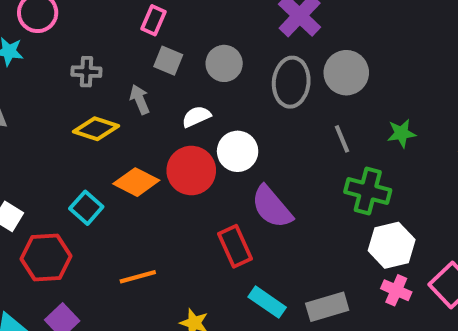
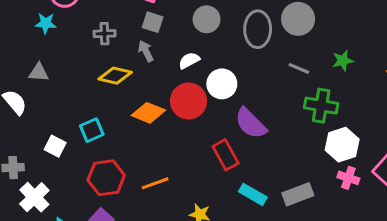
gray square: (168, 61) -> (153, 22), moved
gray line: (342, 139) -> (299, 68), turned -40
cyan square: (86, 208) -> (92, 130), moved, turned 30
red hexagon: (46, 257) -> (106, 178), moved

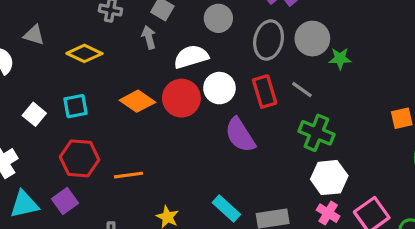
white semicircle: (189, 61) -> (191, 57), size x1.5
green star: (343, 61) -> (340, 58), moved
yellow diamond: (115, 76) -> (84, 53), moved
red rectangle: (226, 155) -> (265, 92), moved

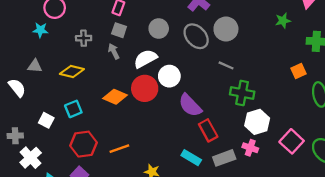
gray ellipse: (269, 40) -> (196, 36), turned -45
green star: (340, 58) -> (283, 21), moved
red rectangle: (265, 92) -> (208, 130), moved
pink cross: (328, 213) -> (250, 148), moved

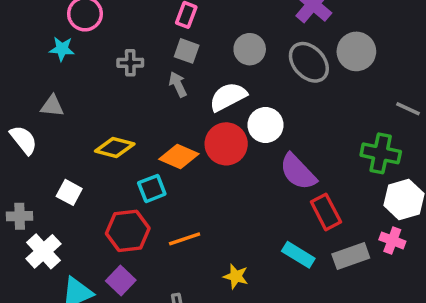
gray line: (226, 65) -> (408, 109), moved
yellow diamond: (72, 72) -> (115, 148), moved
cyan square: (73, 109) -> (152, 188), moved

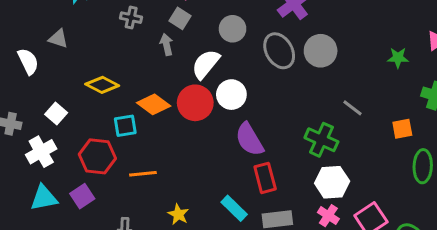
white semicircle: (228, 97) -> (206, 64), turned -36
pink cross: (392, 240) -> (328, 216), moved
white cross: (43, 251) -> (41, 152), moved

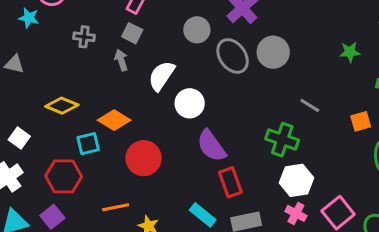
gray circle: (233, 29) -> (197, 30), moved
red circle: (195, 103) -> (144, 158), moved
orange line: (143, 174) -> (116, 207), moved

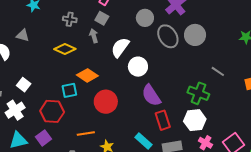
yellow diamond: (62, 106) -> (65, 49), moved
white hexagon: (297, 180) -> (195, 120), moved

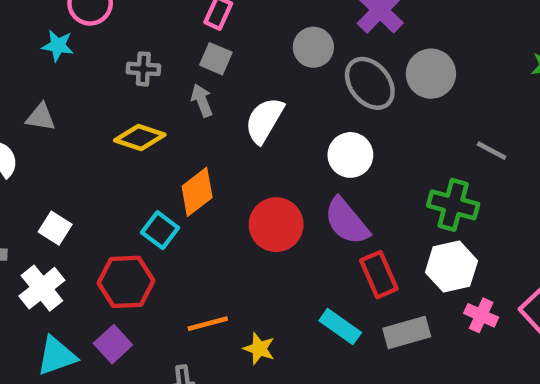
white circle: (138, 67) -> (350, 155), moved
orange diamond: (87, 75) -> (197, 192), turned -65
cyan square: (69, 90) -> (160, 230), turned -35
red circle: (106, 102) -> (276, 225), moved

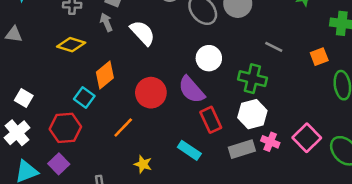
white semicircle: (264, 120) -> (143, 33), turned 108
white circle: (350, 155) -> (209, 58), moved
orange line: (208, 324) -> (123, 128), moved, turned -30
gray rectangle: (407, 333) -> (242, 149), moved

